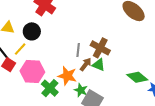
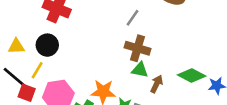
gray line: (78, 50) -> (132, 18), moved, turned 40
brown arrow: (86, 64) -> (157, 84), moved

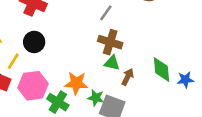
black circle: (47, 45) -> (34, 42), moved
green diamond: (192, 76) -> (161, 69), turned 55

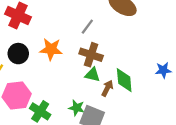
green diamond: (161, 69) -> (124, 80), moved
blue star: (185, 80) -> (163, 70), moved
orange star: (76, 83) -> (51, 49), moved

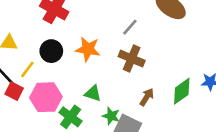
green triangle: (92, 75) -> (93, 93), moved
green diamond: (124, 80) -> (182, 91), moved, turned 55

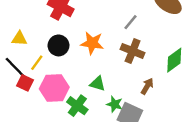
green diamond: (182, 91) -> (174, 60), moved

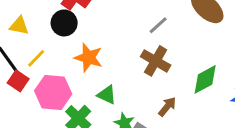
orange star: (92, 43) -> (89, 58), moved
black circle: (59, 45) -> (64, 23), moved

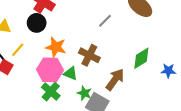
brown cross: (156, 61) -> (89, 55), moved
pink hexagon: (53, 92) -> (50, 70), moved
brown arrow: (167, 107) -> (115, 80), size x1.5

